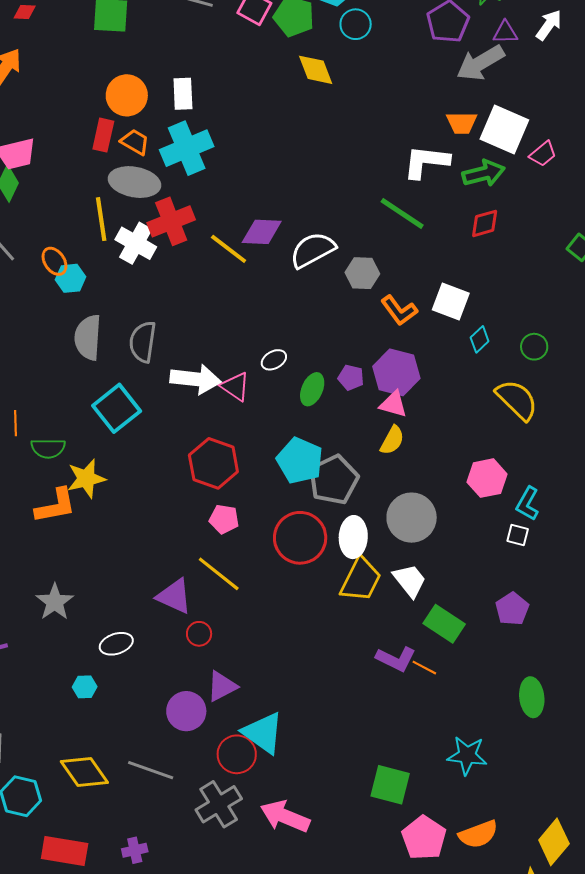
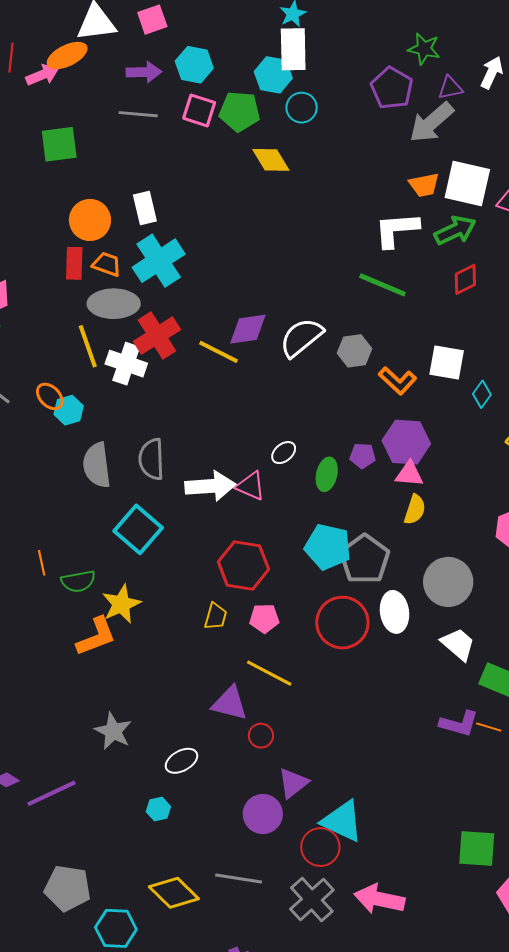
yellow trapezoid: (361, 580) -> (216, 616), moved, size x0.6

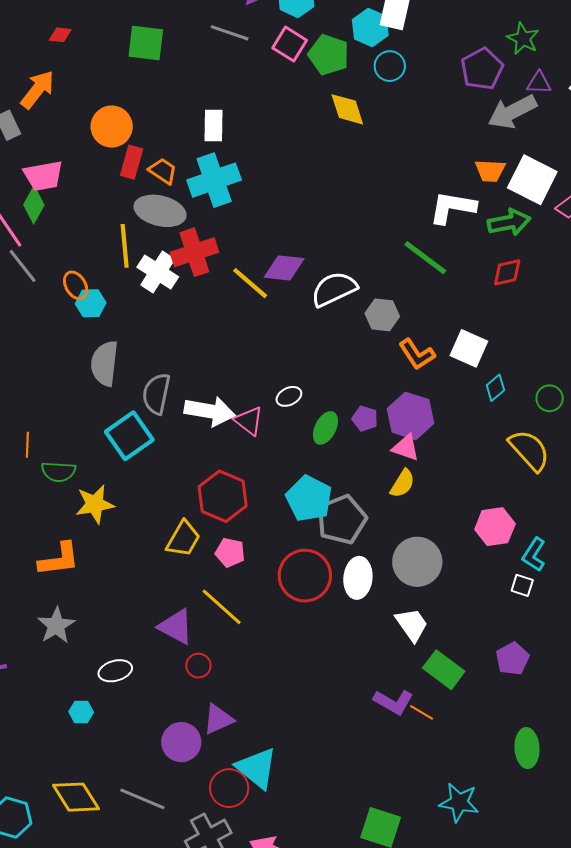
orange circle: (90, 220) -> (112, 127), moved
gray semicircle: (151, 459) -> (156, 394), moved
yellow trapezoid: (216, 616) -> (183, 539), size x1.4
orange L-shape: (96, 636) -> (59, 559), moved

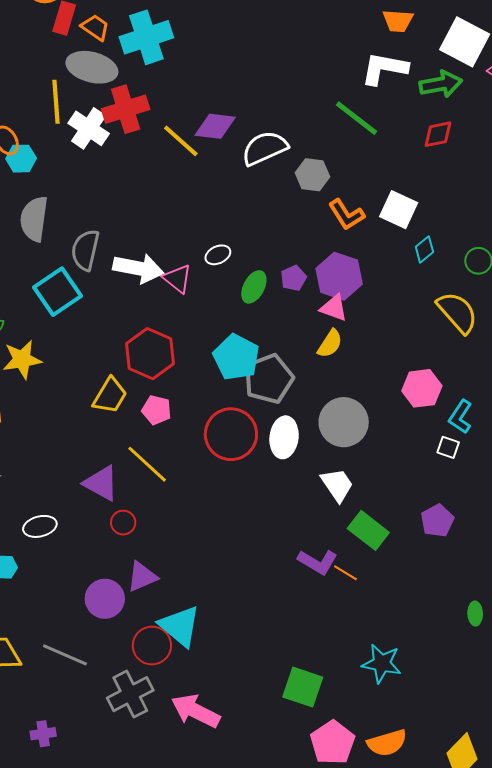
orange trapezoid: (490, 171) -> (398, 21), moved
purple pentagon: (365, 419) -> (293, 278), turned 30
green ellipse: (527, 748) -> (475, 614), moved, size x0.6

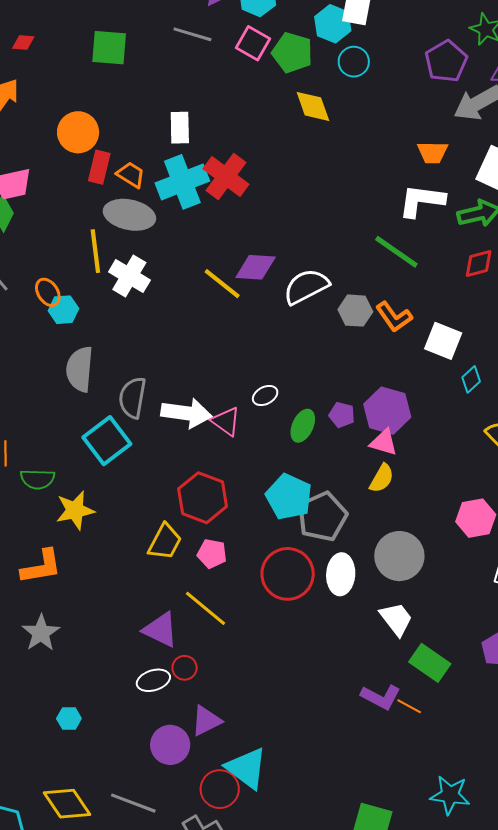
red cross: (126, 109) -> (226, 177), moved, turned -33
orange L-shape: (346, 215) -> (394, 317), moved
purple pentagon: (293, 278) -> (342, 415), turned -30
white ellipse: (40, 526) -> (153, 680), moved

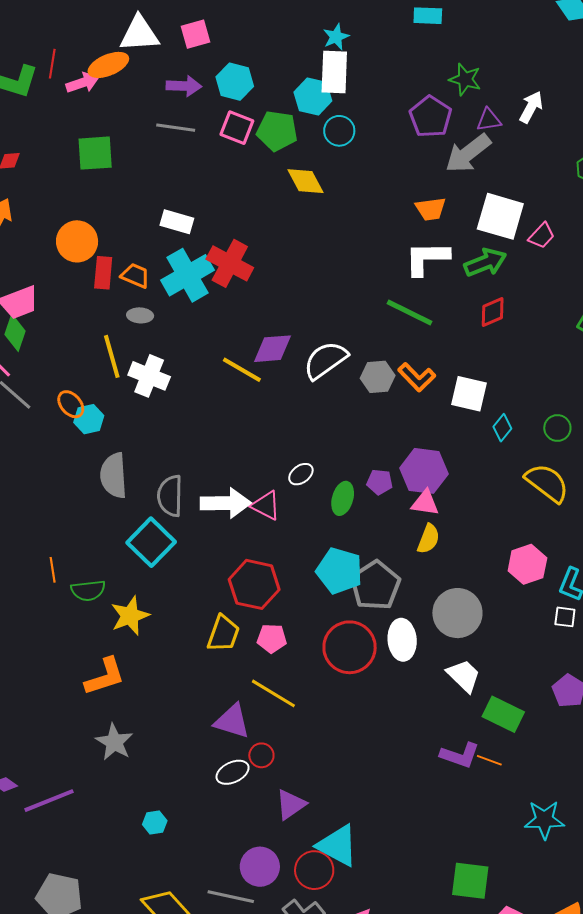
white rectangle: (180, 128) -> (177, 222), turned -64
gray ellipse: (129, 215) -> (140, 315), size x0.5
purple circle: (170, 745) -> (260, 867), moved
cyan star: (450, 795) -> (544, 820), moved

